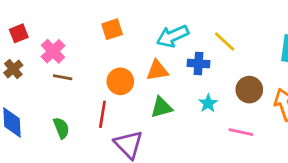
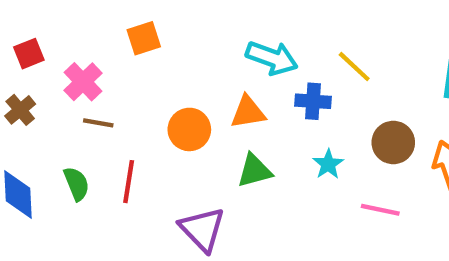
orange square: (112, 29) -> (144, 38), moved
cyan arrow: (172, 36) -> (272, 58), turned -136
red line: (102, 114) -> (129, 182), moved
green semicircle: (61, 128) -> (77, 184), moved

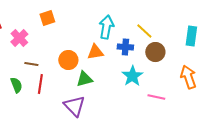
cyan arrow: (272, 58) -> (106, 27), turned -100
brown line: (98, 123) -> (31, 64), moved
brown circle: (393, 142) -> (155, 52), moved
cyan star: (328, 164) -> (132, 76), size x1.5
green triangle: (254, 171) -> (84, 79), moved

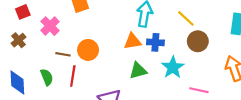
blue cross: (125, 47) -> (155, 42), moved
orange circle: (68, 60) -> (88, 50), moved
green triangle: (84, 79) -> (138, 71), moved

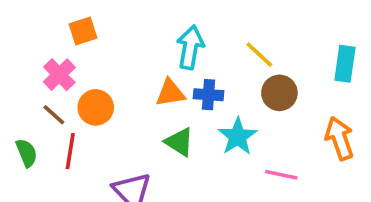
pink cross: (50, 26) -> (59, 75), moved
brown line: (63, 54) -> (54, 115), turned 32
green triangle: (138, 71) -> (179, 142), turned 48

